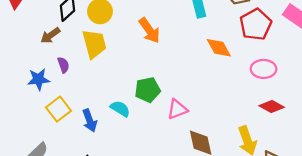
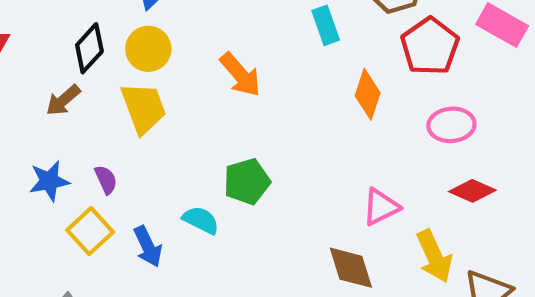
orange diamond: (219, 48) -> (368, 94), turned 52
purple semicircle: (63, 65) -> (106, 180), moved
pink triangle: (177, 109) -> (381, 207), moved

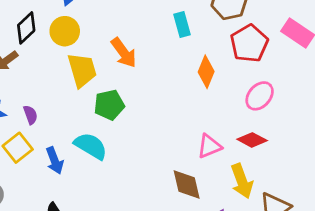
yellow trapezoid: (144, 108) -> (82, 70), moved
pink ellipse: (451, 125) -> (260, 96), turned -48
green pentagon: (247, 182) -> (109, 105), moved
red diamond: (472, 191) -> (252, 140), moved
cyan semicircle: (201, 220) -> (91, 146), size x1.4

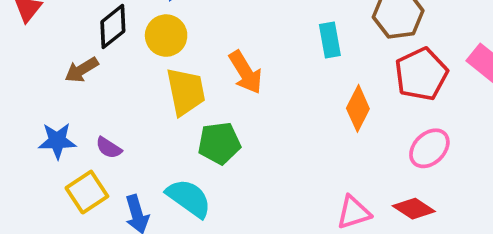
purple semicircle: (30, 115) -> (109, 148), turned 138

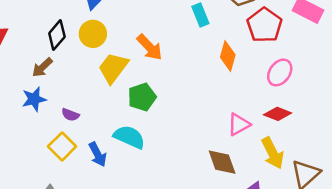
yellow trapezoid: (186, 92) -> (113, 68), turned -120
blue star: (57, 141) -> (34, 99), moved

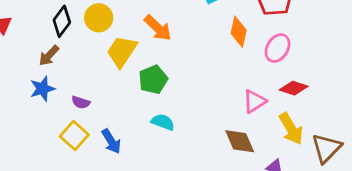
pink ellipse: (280, 72) -> (278, 48), moved
cyan semicircle: (129, 137) -> (163, 122), moved, size x0.7

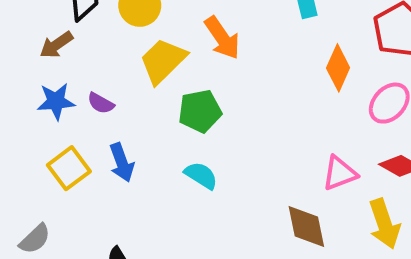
blue star: (42, 89) -> (56, 101), moved
purple semicircle: (81, 102) -> (101, 103), moved
blue arrow: (111, 141) -> (122, 162), moved

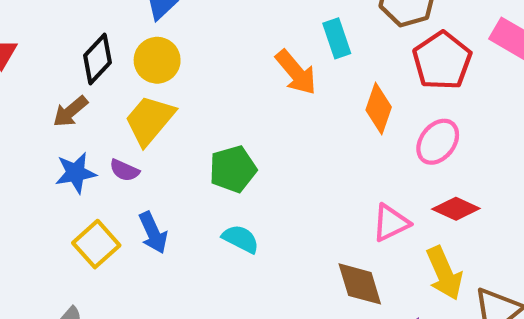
orange arrow: (222, 38) -> (296, 72), moved
yellow trapezoid: (163, 61) -> (150, 120), moved

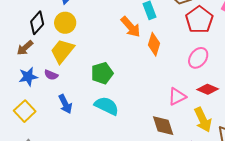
orange diamond: (379, 109) -> (154, 44), moved
cyan semicircle: (241, 239) -> (107, 106), size x1.4
yellow square: (96, 244) -> (25, 111), moved

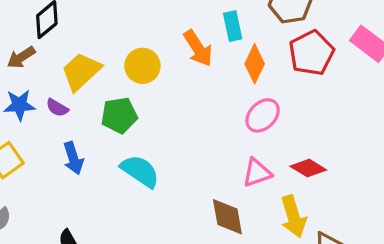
yellow circle: (65, 23) -> (142, 66), moved
orange diamond: (154, 44) -> (255, 64), moved
pink ellipse: (198, 58) -> (263, 115), moved
green pentagon: (102, 73) -> (119, 115), moved

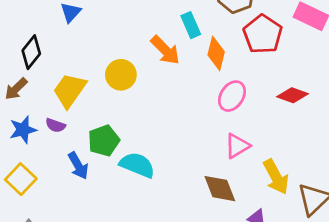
green pentagon: (119, 115) -> (104, 141), moved
red diamond: (308, 168) -> (292, 95), moved

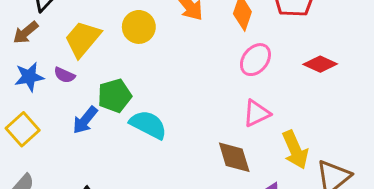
blue arrow: (78, 166) -> (85, 120), turned 64

